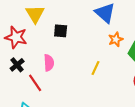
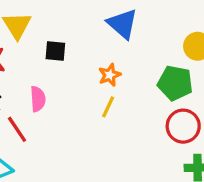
orange star: (116, 39) -> (110, 75), moved

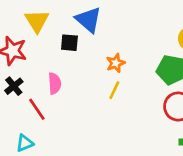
blue triangle: (122, 24) -> (88, 20), moved

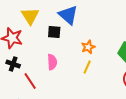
pink semicircle: (55, 83) -> (52, 62), moved
black cross: (14, 86) -> (13, 64), turned -32

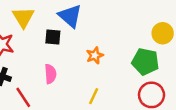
yellow line: (87, 67) -> (94, 96), moved

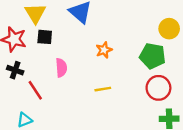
black square: (53, 37) -> (45, 37), moved
yellow line: (94, 96) -> (103, 89), turned 56

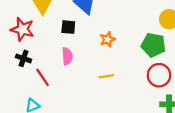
black square: (45, 37) -> (68, 27), moved

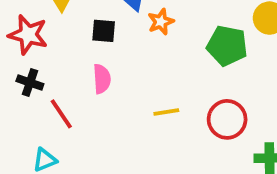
orange star: (107, 39) -> (161, 22), moved
green pentagon: (153, 45) -> (227, 46), moved
red circle: (159, 75) -> (227, 119), moved

